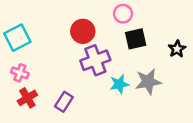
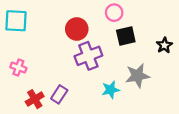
cyan square: (17, 38) -> (16, 21), moved, turned 30
cyan star: (119, 84) -> (111, 90), moved
red cross: (27, 98) -> (35, 99), moved

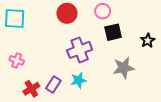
red circle: (77, 29) -> (67, 13), moved
cyan star: (111, 90) -> (78, 80), moved

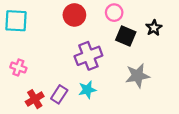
black square: (113, 32) -> (126, 36), turned 36
black star: (148, 41) -> (154, 28), moved

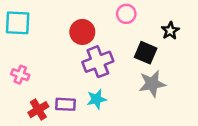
red circle: (74, 15) -> (82, 32), moved
black square: (126, 36) -> (146, 53), moved
purple rectangle: (59, 94) -> (66, 104), turned 60

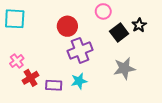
black square: (146, 53) -> (119, 33), moved, turned 30
pink cross: (20, 75) -> (17, 61), turned 32
red cross: (38, 110) -> (30, 78), moved

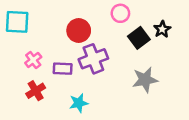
pink cross: (17, 61) -> (33, 60), moved
cyan star: (79, 81) -> (79, 103), moved
purple rectangle: (54, 85) -> (63, 69), moved

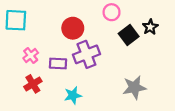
gray star: (145, 80) -> (134, 87), moved

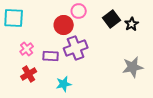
pink circle: (112, 12) -> (79, 11), moved
black square: (129, 35) -> (112, 19), moved
gray star: (134, 87) -> (133, 67), moved

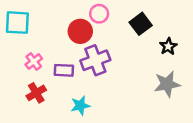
black star: (132, 24) -> (168, 46), moved

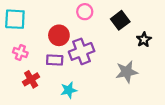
red circle: (80, 31) -> (59, 35), moved
pink cross: (34, 62) -> (20, 52), moved, turned -32
gray star: (167, 84) -> (127, 72), moved

